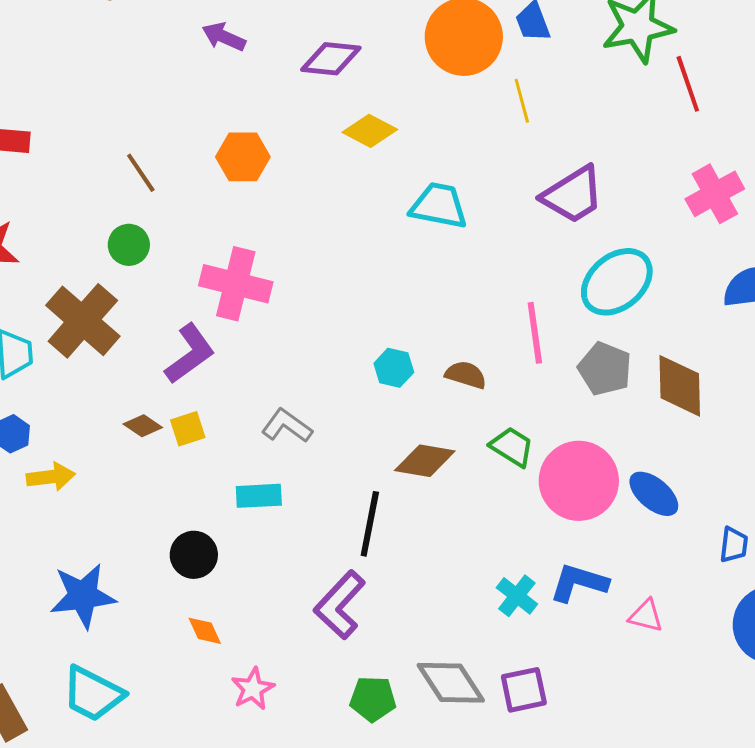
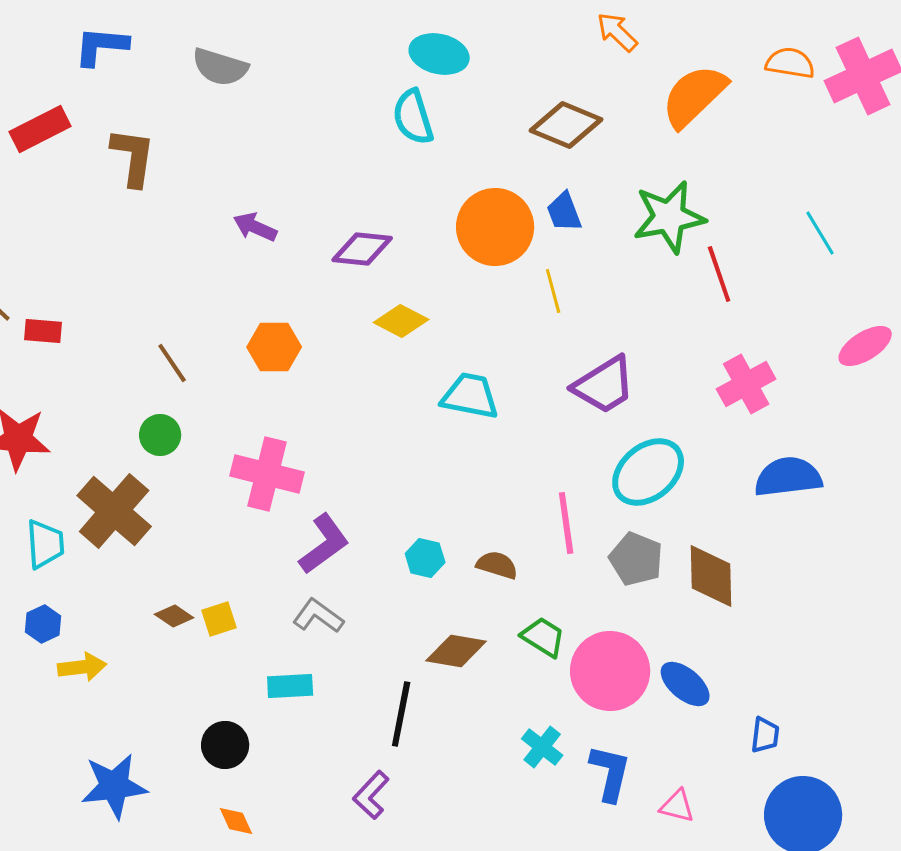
purple L-shape: (190, 354) -> (324, 544), moved
blue L-shape: (579, 583) -> (610, 773), turned 86
cyan cross: (517, 596) -> (542, 747), moved
purple L-shape: (340, 605) -> (371, 795), size x0.7

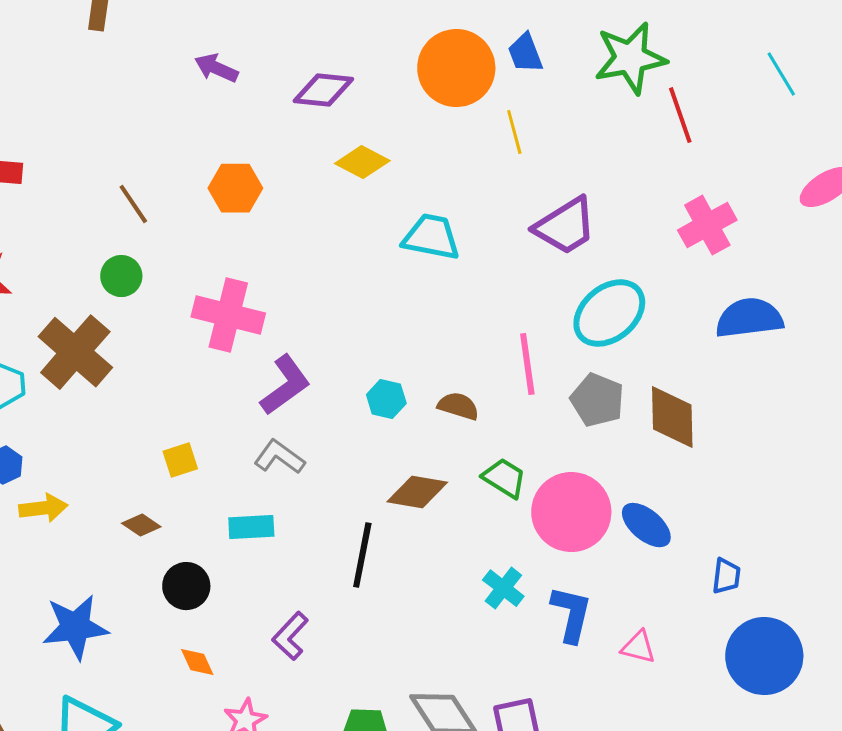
brown diamond: (174, 616) -> (141, 525), moved
purple L-shape: (371, 795) -> (290, 636), moved

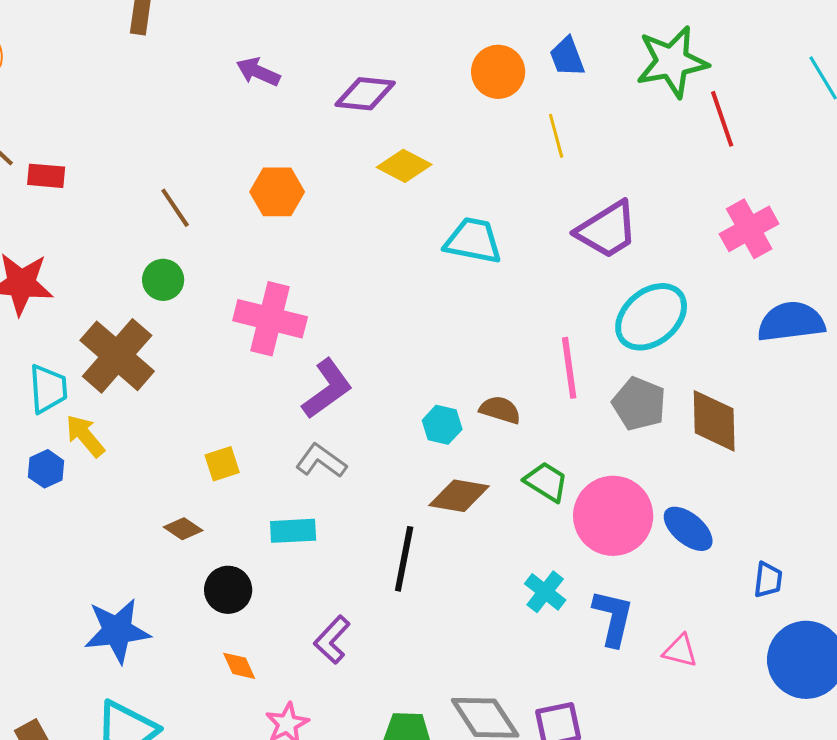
orange circle: (456, 68) -> (498, 72), size x0.7
cyan hexagon: (386, 399) -> (442, 425), moved
yellow arrow: (43, 508) -> (85, 436), moved, turned -123

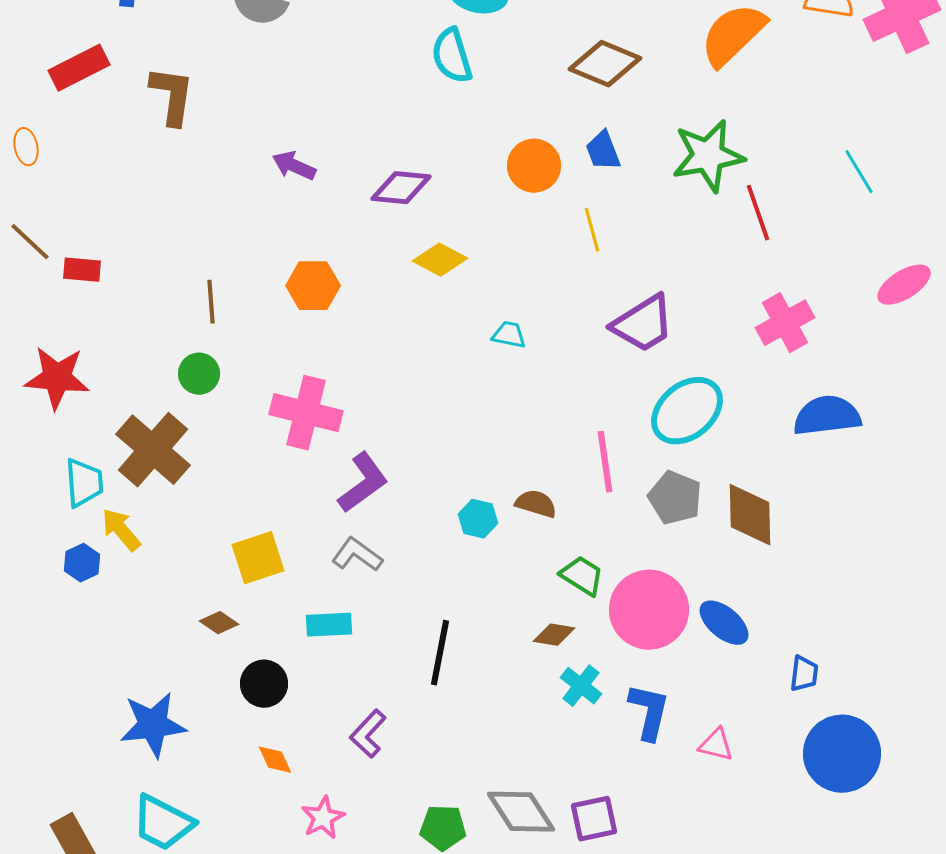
brown line: (175, 208) -> (211, 302), turned 30
cyan trapezoid: (473, 241) -> (509, 335), size x0.6
yellow square: (222, 464) -> (258, 558), size x1.5
brown diamond: (459, 496) -> (554, 635), moved, size x0.7

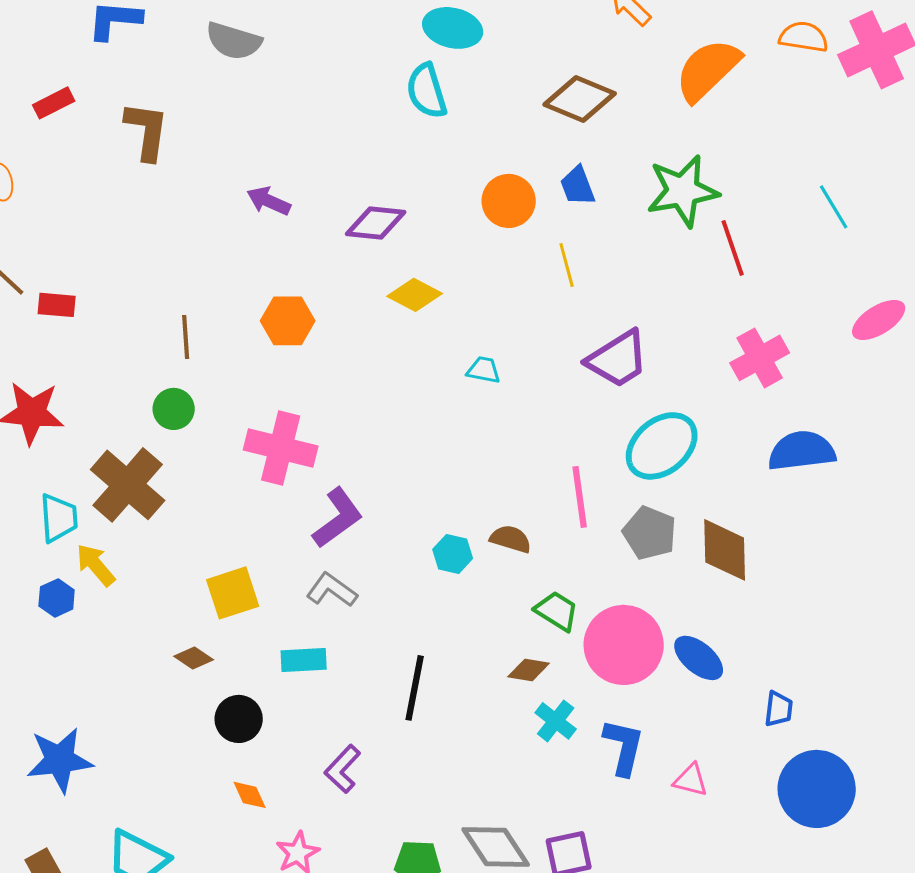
red rectangle: (79, 68) -> (54, 103), size x0.7
blue star: (153, 725) -> (60, 760), moved

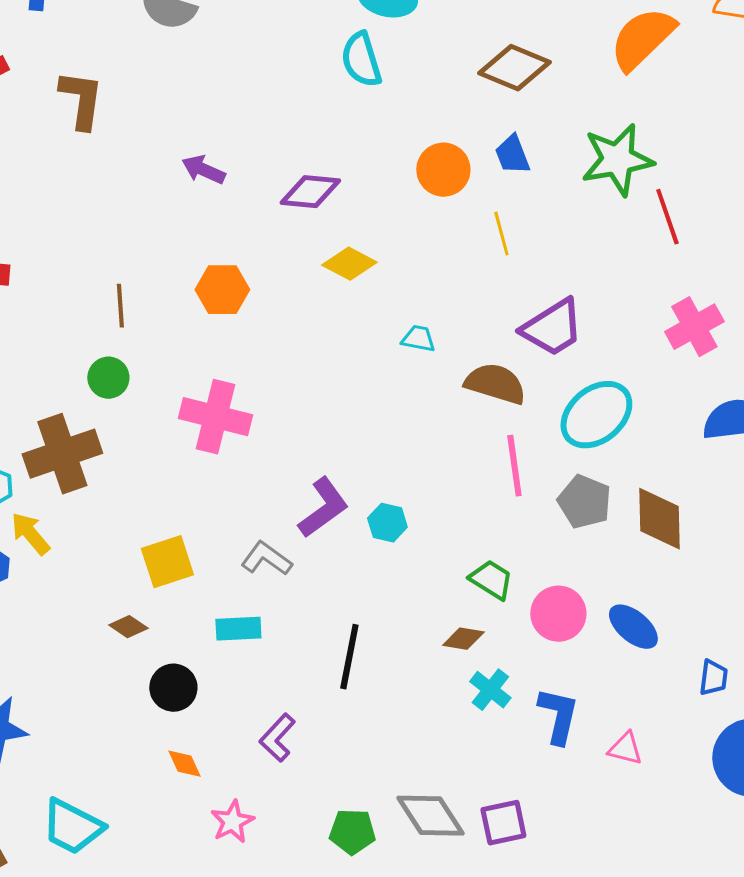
brown cross: (128, 485) -> (62, 454), turned 30
purple L-shape: (338, 518) -> (323, 508), moved
brown semicircle: (511, 539) -> (495, 384), moved, size x1.5
pink circle: (624, 645) -> (558, 614), size x0.7

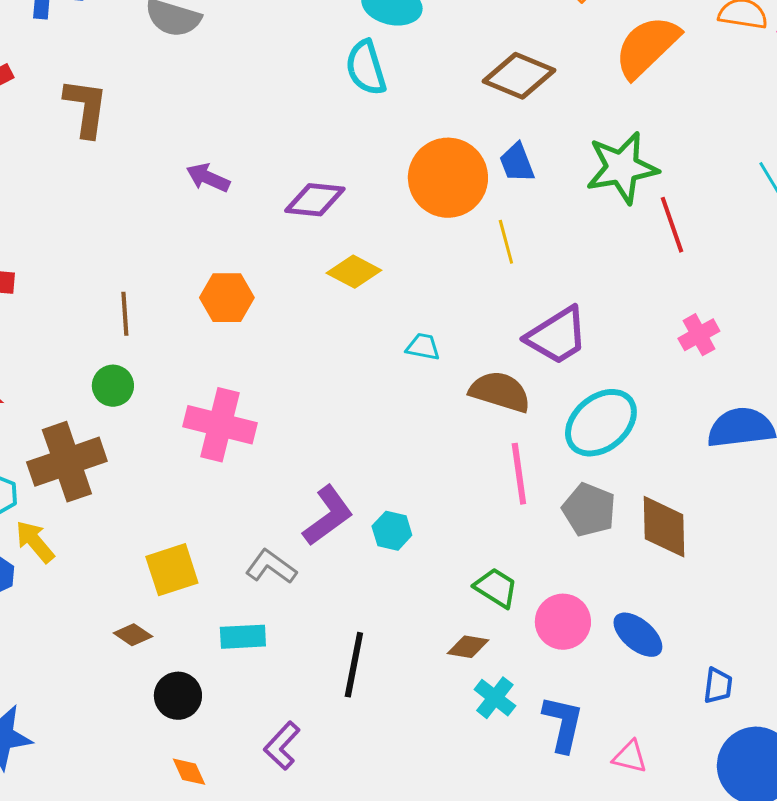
orange circle: (443, 170) -> (448, 178), size x1.5
pink cross: (694, 327) -> (699, 335), size x0.7

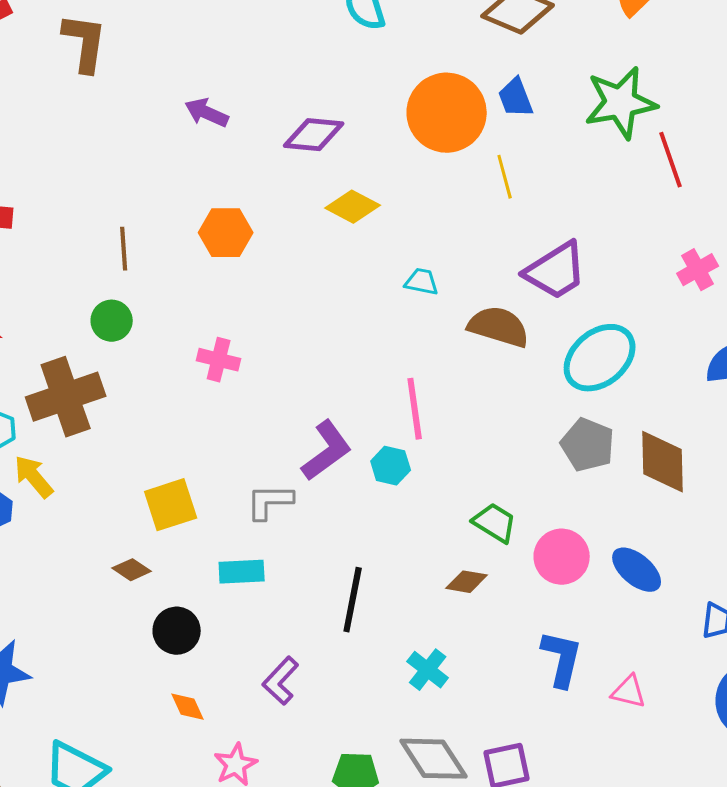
pink cross: (220, 425) -> (219, 360), size x0.6
pink line: (519, 474) -> (415, 409), moved
gray L-shape: (271, 567) -> (270, 502), turned -36
cyan cross: (495, 698) -> (428, 670), moved

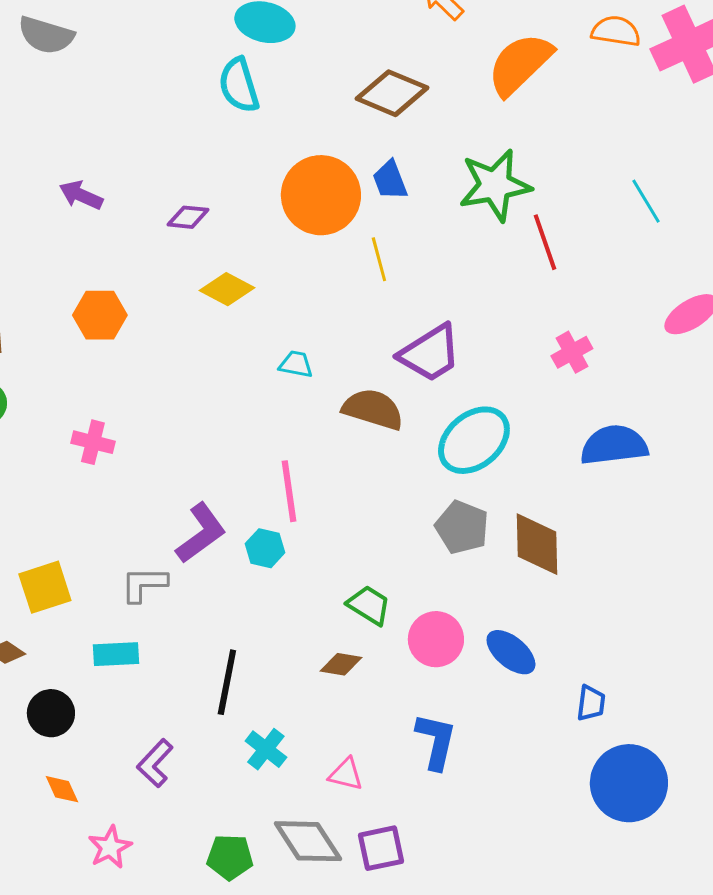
purple diamond: (314, 135) -> (188, 217), size x0.7
cyan cross: (428, 670) -> (266, 749), moved
pink triangle: (629, 692) -> (346, 774), moved

